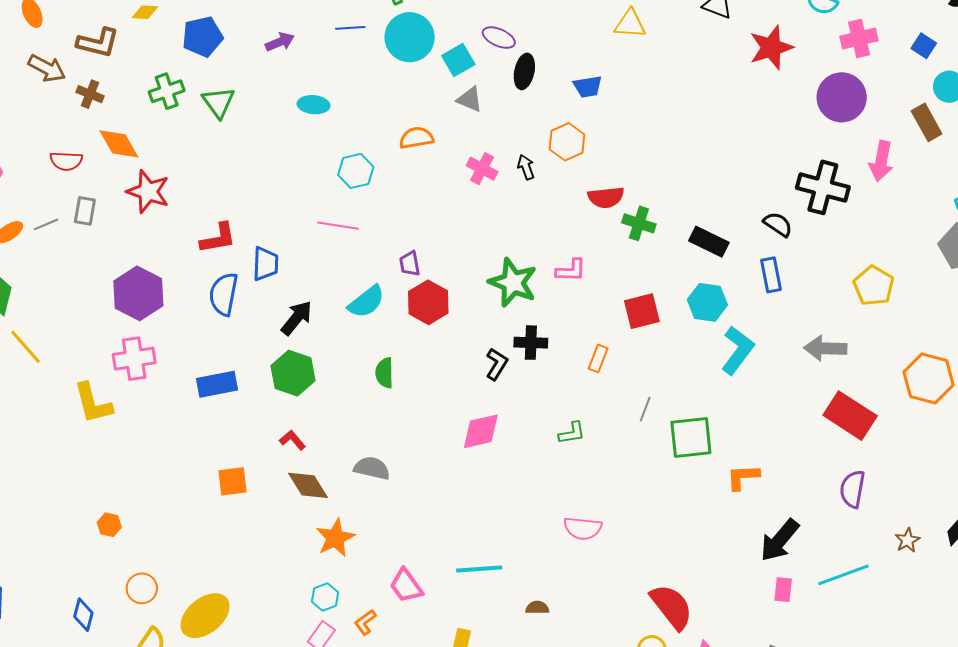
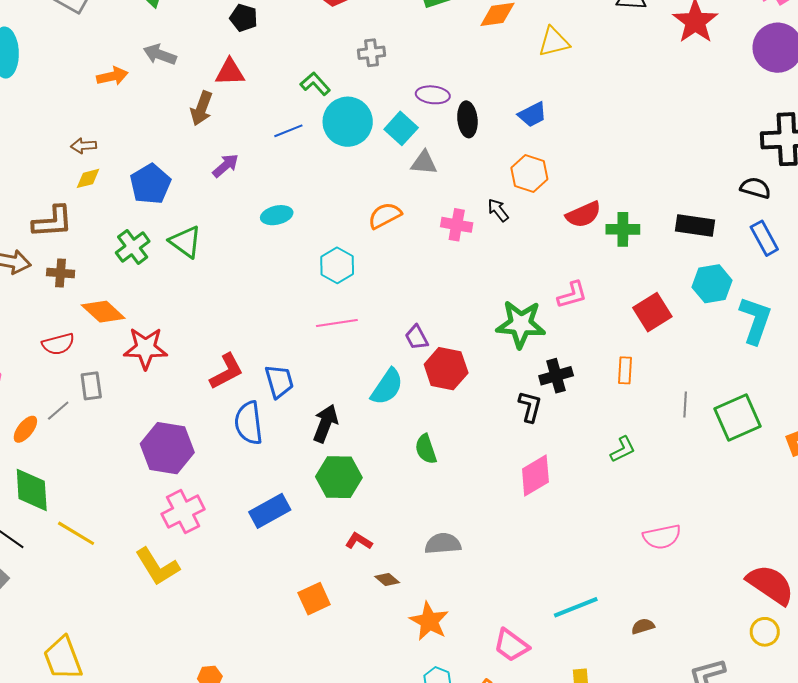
brown diamond: (308, 485) -> (387, 580), size x0.6

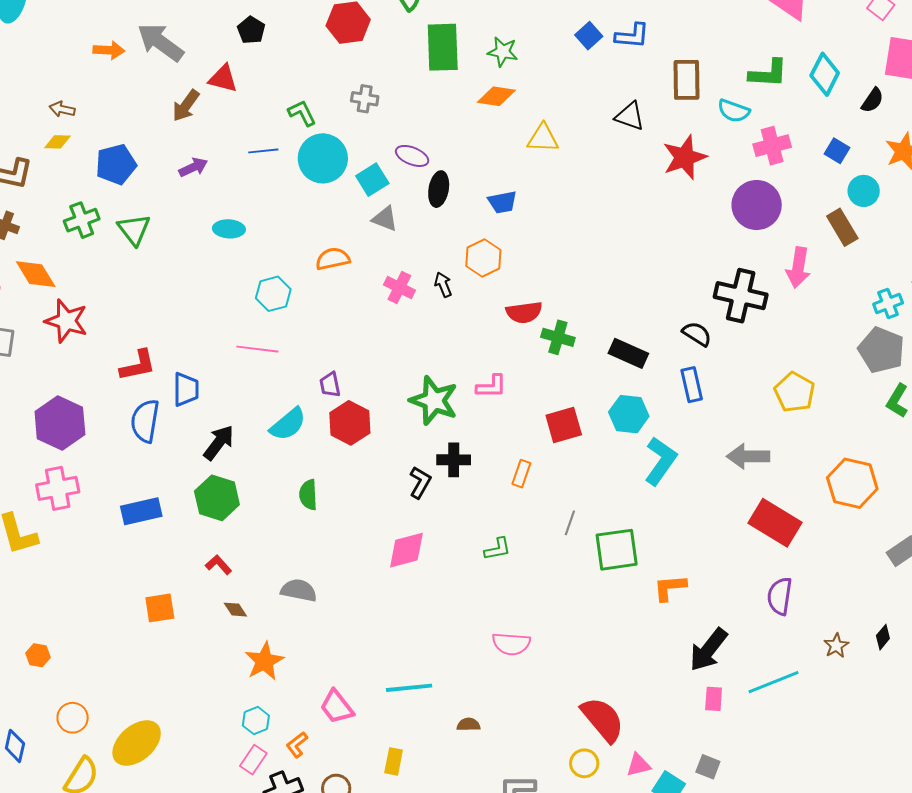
gray arrow: (160, 55) -> (161, 42), size x1.5

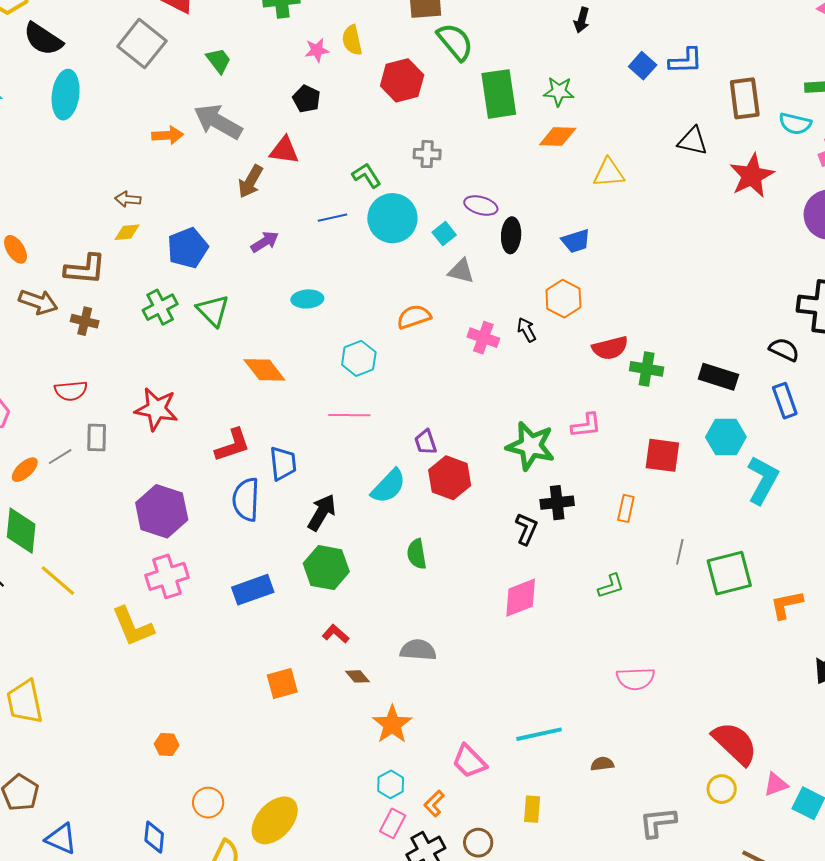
cyan square: (372, 180) -> (444, 234), size x0.7
orange diamond: (36, 274) -> (264, 370), moved
red square: (564, 425) -> (662, 455), turned 30

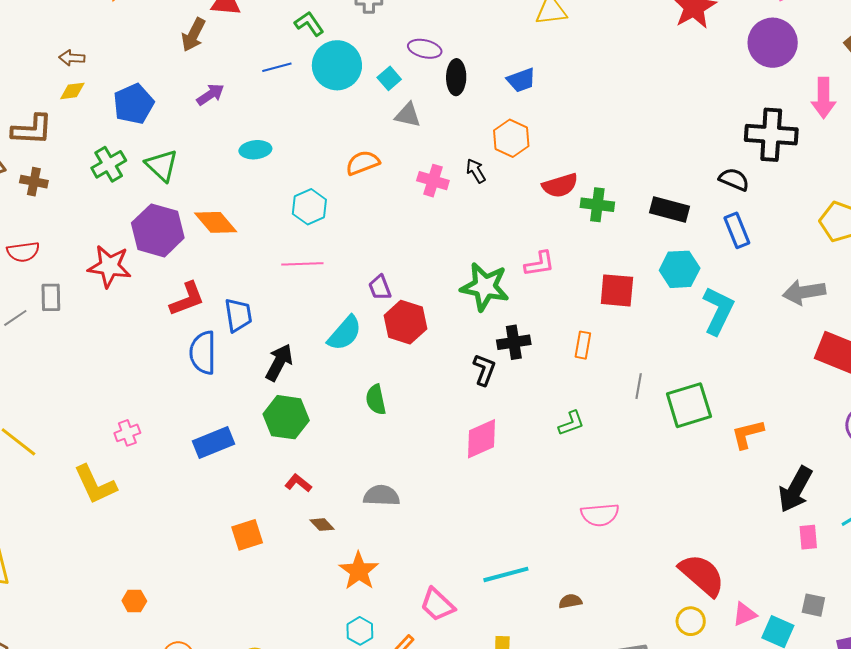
purple hexagon: (162, 511) -> (158, 230), moved
pink cross: (167, 576) -> (127, 433), size x0.6

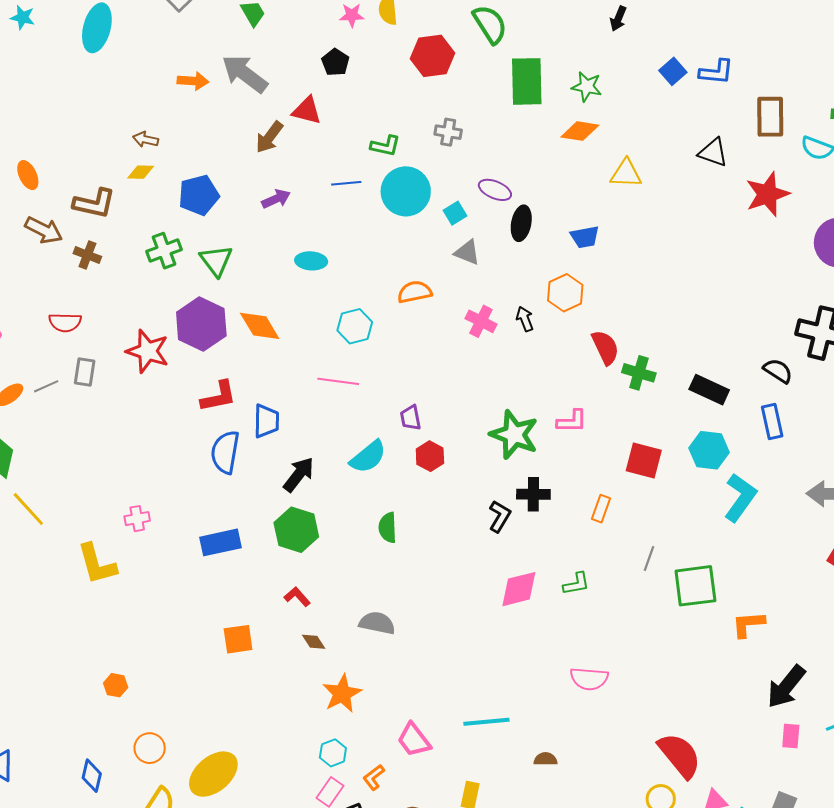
green L-shape: (309, 24) -> (385, 146), turned 128
red semicircle: (560, 185) -> (605, 347), turned -108
red hexagon: (405, 322) -> (430, 456), size x0.7
pink diamond: (481, 439) -> (519, 589), moved

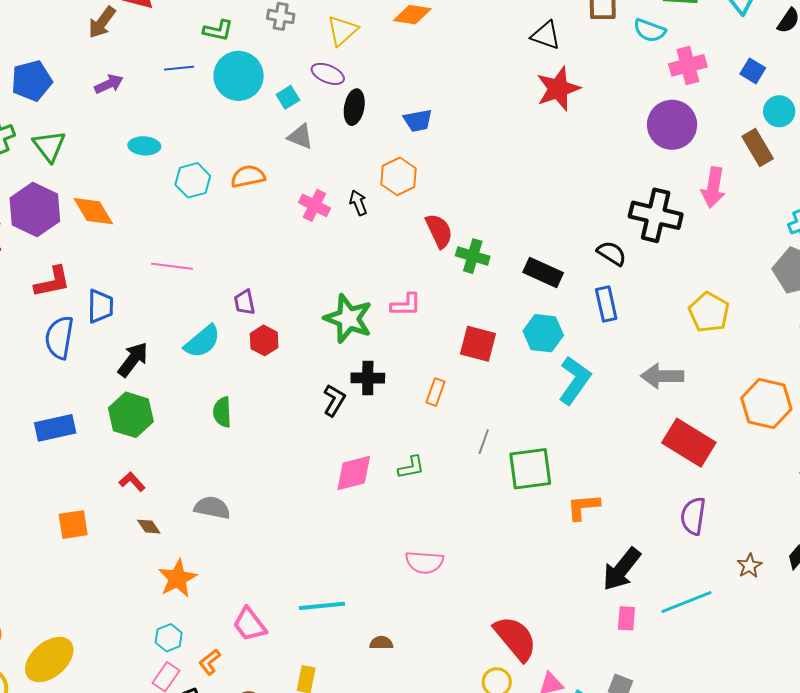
yellow triangle: (626, 174) -> (342, 31), moved, turned -44
red star: (767, 194) -> (558, 89), moved
cyan hexagon: (355, 326) -> (193, 180), moved

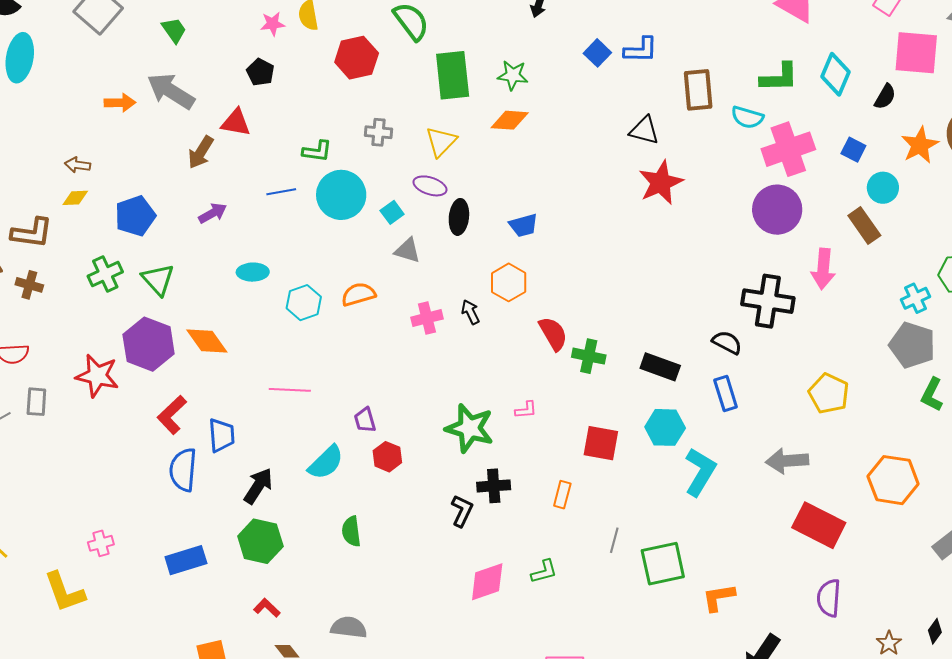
pink cross: (688, 65) -> (788, 149), size x1.4
pink cross: (314, 205) -> (427, 318), turned -36
red L-shape: (52, 282) -> (172, 415), turned 153
pink L-shape: (406, 305) -> (526, 410), size x0.7

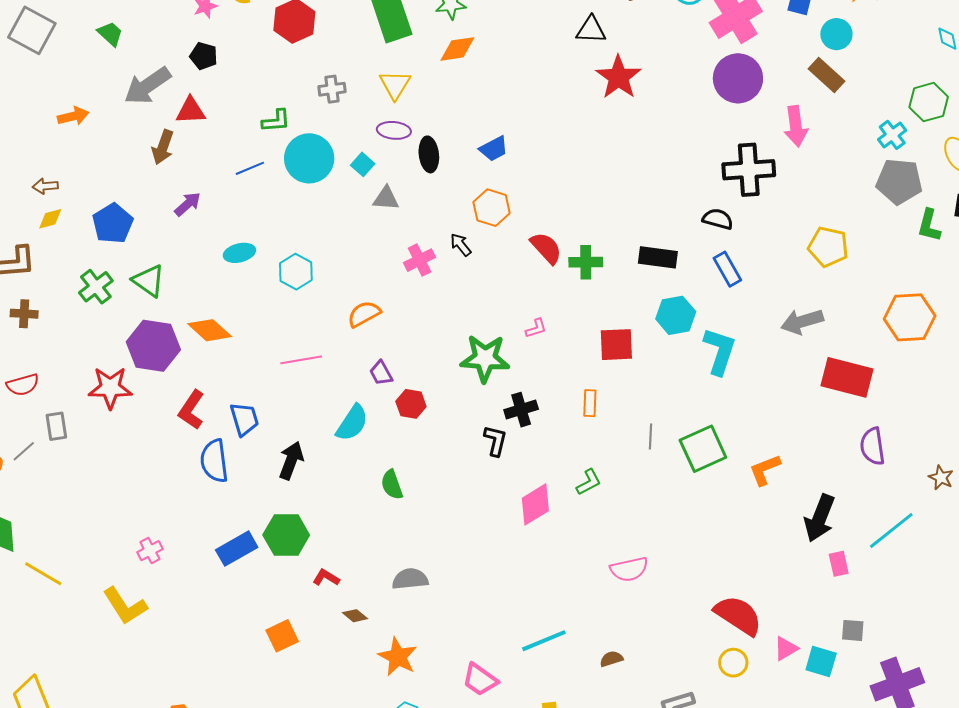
gray arrow: (171, 91) -> (147, 86), moved, turned -54
orange semicircle: (358, 294) -> (364, 314), moved
green hexagon: (260, 541) -> (286, 535), moved

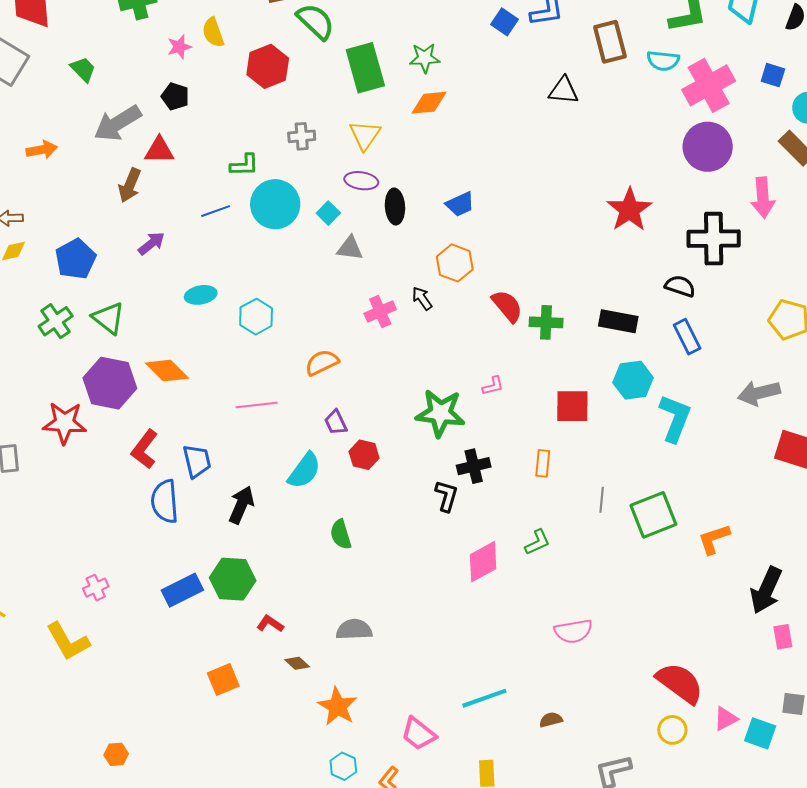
red star: (618, 77) -> (629, 210), moved

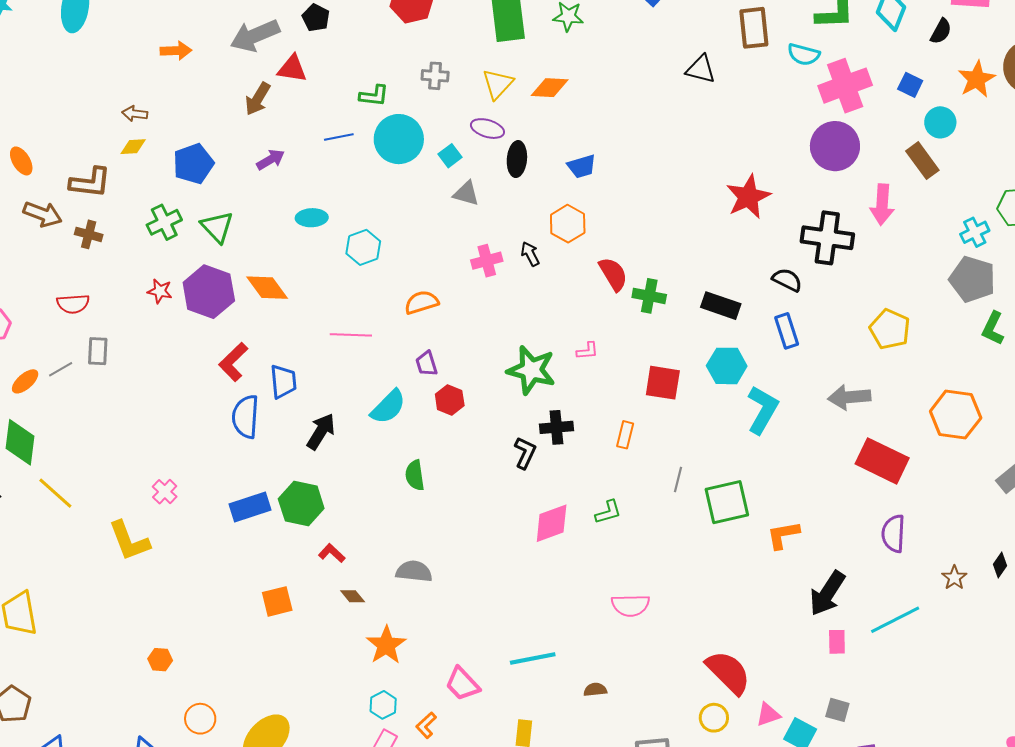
orange diamond: (429, 103) -> (550, 88), moved
red star: (65, 423) -> (160, 291), moved, size x0.6
pink cross: (96, 588) -> (165, 492), turned -30

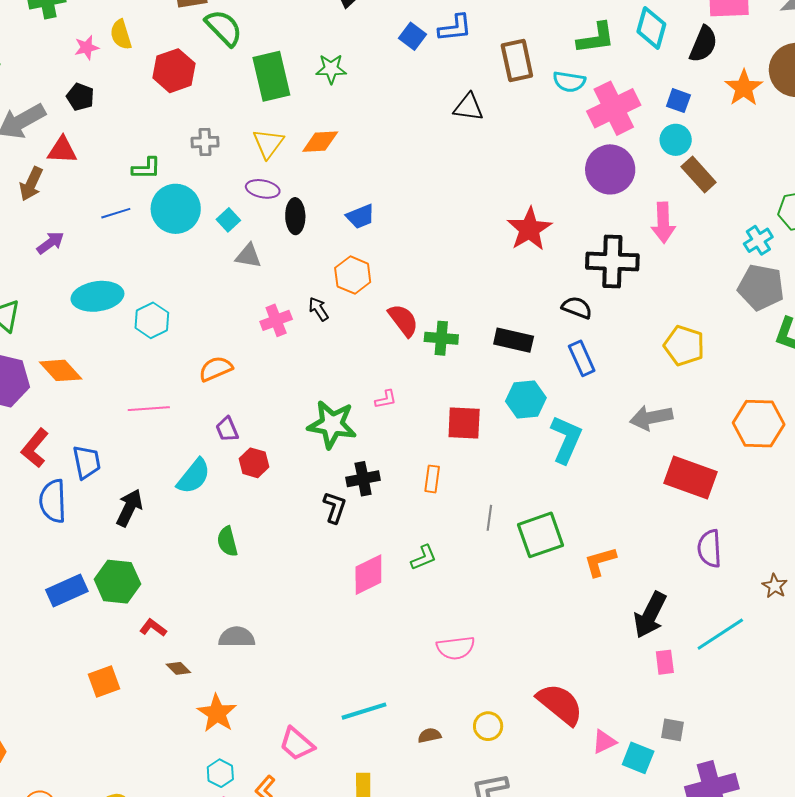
black semicircle: (941, 31) -> (703, 44), size x1.4
cyan circle: (940, 122) -> (676, 140), moved
cyan ellipse: (312, 218) -> (97, 296), size x1.6
yellow circle: (714, 718) -> (488, 726), moved

